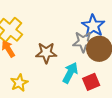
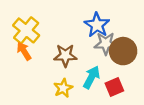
blue star: (93, 26) -> (97, 25), moved
yellow star: (19, 83) -> (63, 88), moved

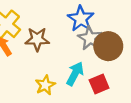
gray star: (106, 43) -> (90, 38), turned 30
brown star: (65, 55) -> (37, 39), moved

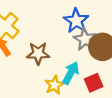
brown star: (37, 39) -> (38, 53), moved
yellow star: (45, 85) -> (54, 85), moved

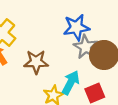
blue star: (76, 21) -> (76, 27), turned 30

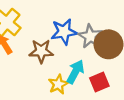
blue star: (76, 27) -> (64, 32), moved

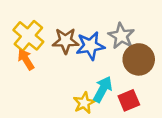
gray star: (90, 36) -> (121, 36), moved
brown star: (41, 51) -> (66, 41), moved

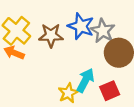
blue star: (90, 46) -> (81, 26), moved, turned 30
orange arrow: (26, 59) -> (14, 53), turned -36

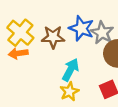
orange arrow: (14, 53) -> (18, 53), turned -30
cyan arrow: (85, 80) -> (70, 70), moved

